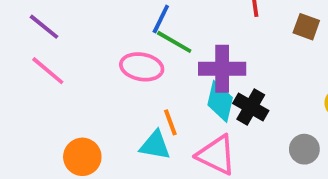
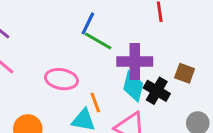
brown square: (306, 27) -> (185, 73), moved
pink ellipse: (142, 67) -> (61, 79), moved

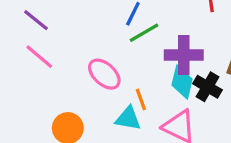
green line: (98, 41) -> (144, 33), turned -60
pink ellipse: (61, 79) -> (104, 74), turned 32

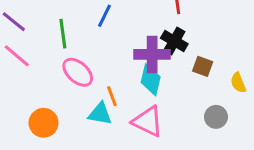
green line: (144, 33) -> (63, 34), moved, turned -68
black cross: (207, 87) -> (174, 41), moved

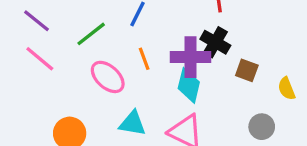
green line: (63, 34) -> (91, 34), turned 60
orange line: (112, 96) -> (144, 59), moved

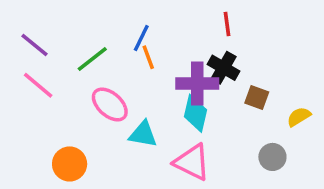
orange line: (144, 59) -> (148, 57), moved
yellow semicircle: (287, 89) -> (299, 117), turned 80
cyan triangle: (133, 123) -> (143, 134), moved

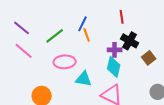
red line: (227, 24) -> (122, 17), moved
purple cross: (197, 83) -> (115, 50), size x0.6
brown square: (257, 97) -> (149, 58), turned 32
pink ellipse: (110, 104) -> (65, 62), turned -45

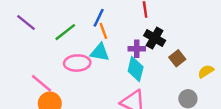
pink line: (24, 51) -> (41, 83), moved
cyan triangle: (84, 79) -> (100, 52), moved

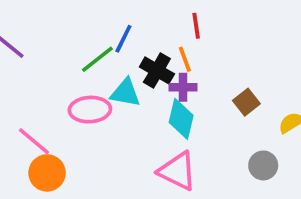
orange line: (103, 31) -> (185, 59), moved
green line: (65, 32) -> (97, 59), moved
black cross: (155, 38) -> (157, 70), moved

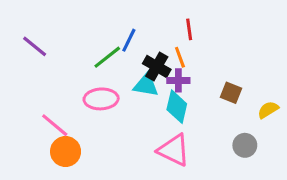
cyan triangle: (125, 93) -> (146, 85), moved
brown square: (246, 102) -> (231, 93), turned -30

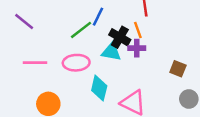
brown square: (231, 93) -> (178, 69), moved
cyan diamond: (177, 107) -> (99, 88), moved
pink line: (55, 125) -> (35, 63), moved, turned -40

